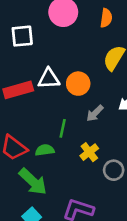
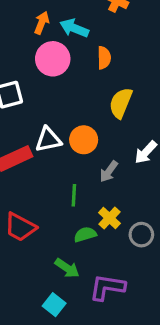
green semicircle: (45, 150) -> (85, 234), moved
green arrow: (33, 182) -> (67, 268), moved, size x0.7

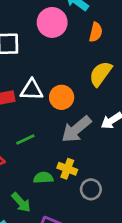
gray arrow: (109, 171) -> (76, 129), size x1.6
green line: (74, 195) -> (25, 140), moved, turned 48
yellow cross: (109, 218) -> (67, 169), turned -36

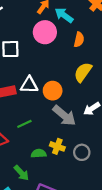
gray arrow: (76, 129) -> (64, 116), turned -100
gray circle: (91, 189) -> (82, 152), moved

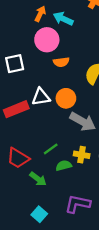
orange semicircle: (79, 40) -> (61, 62), moved, turned 80
green line: (24, 124) -> (51, 149), moved
green arrow: (21, 173) -> (38, 179), moved

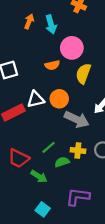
cyan arrow: (63, 19) -> (51, 24), turned -126
pink circle: (47, 40) -> (72, 48), moved

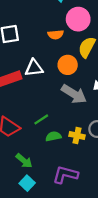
orange circle: (59, 99) -> (68, 65), moved
yellow cross: (78, 151) -> (77, 136), moved
green arrow: (39, 176) -> (24, 161), moved

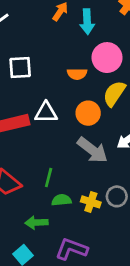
green line: (41, 119) -> (49, 178), turned -48
green arrow: (24, 161) -> (36, 223), moved, turned 132

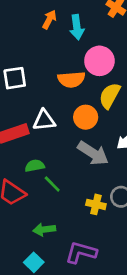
orange semicircle: (77, 74) -> (71, 80), size x1.4
green line: (49, 178) -> (52, 184), turned -54
green semicircle: (61, 200) -> (35, 166), moved

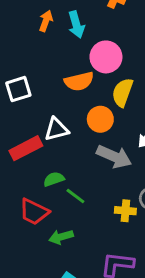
green arrow: (44, 229) -> (61, 237), moved

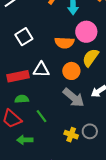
white square: (18, 89) -> (24, 37), turned -30
green semicircle: (54, 179) -> (22, 99), moved

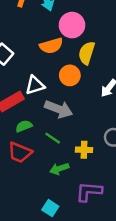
gray arrow: (74, 98) -> (59, 109), moved
yellow cross: (71, 135) -> (84, 150), moved
green arrow: (25, 140) -> (59, 169), moved

